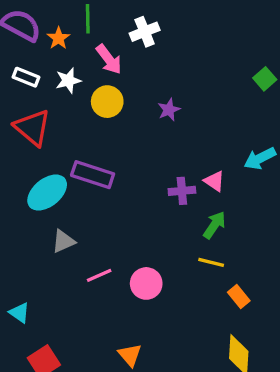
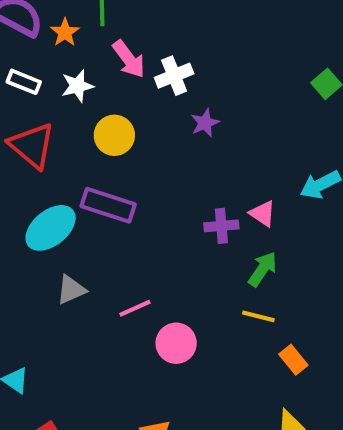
white cross: (145, 32) -> (174, 76), moved
yellow circle: (107, 102) -> (114, 135), moved
pink line: (99, 275) -> (135, 308), moved

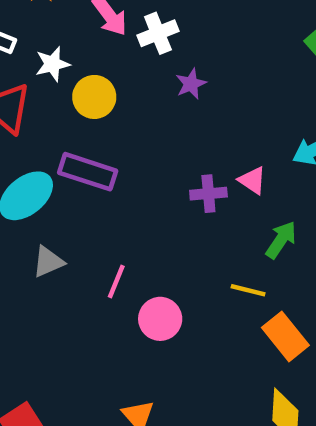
white star: (77, 86) -> (53, 64), moved
green arrow: (263, 269) -> (281, 240), moved
pink line: (135, 308) -> (116, 281), turned -44
orange rectangle: (293, 360) -> (285, 336), size x1.5

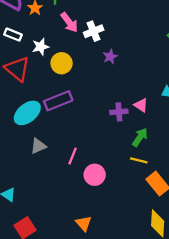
purple rectangle: (88, 172) -> (58, 101), turned -40
green arrow: (281, 240) -> (140, 137), moved

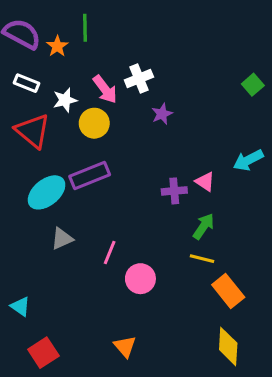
pink arrow: (69, 22) -> (105, 89), moved

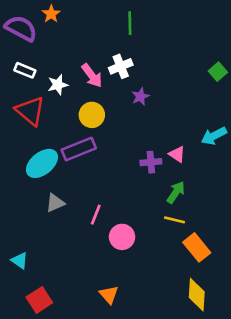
green line: (85, 28) -> (130, 23), moved
orange star: (57, 46) -> (51, 14), moved
yellow circle: (94, 123) -> (92, 115), moved

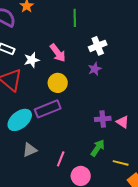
green line: (130, 23) -> (75, 18), moved
white cross: (121, 66) -> (98, 46), moved
pink triangle: (177, 154) -> (123, 122), moved
green arrow: (176, 192) -> (98, 148), moved

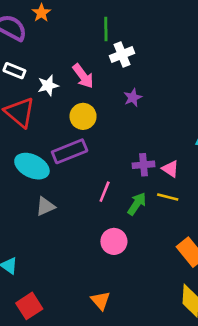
white cross: (98, 46) -> (122, 55), moved
cyan ellipse: (20, 120) -> (32, 166), turned 65
pink line: (61, 159) -> (105, 192), moved
yellow line: (121, 163) -> (168, 197), moved

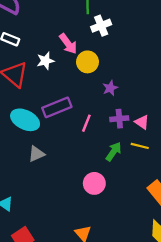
white star: (48, 85) -> (45, 61), moved
purple star: (133, 98) -> (110, 88), moved
yellow circle: (83, 116) -> (87, 62), moved
pink line: (105, 192) -> (86, 123), moved

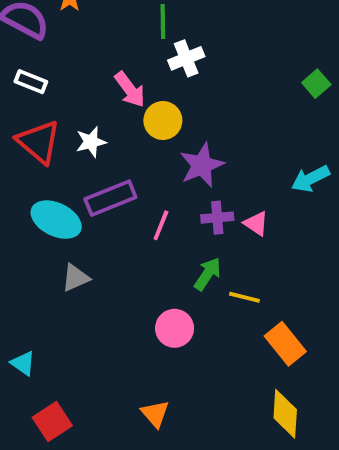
white star: (45, 61) -> (91, 142), moved
purple star: (110, 88) -> (202, 165), size x1.6
yellow line: (140, 146) -> (244, 297), moved

